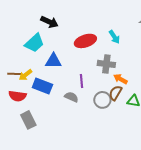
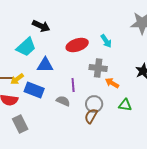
brown semicircle: (115, 93) -> (91, 116), moved

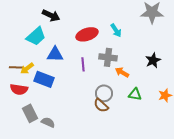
purple line: (73, 85) -> (83, 64), moved
gray semicircle: (63, 101) -> (48, 122), moved
brown semicircle: (91, 116) -> (101, 105), turned -77

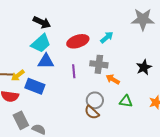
cyan arrow: (116, 30) -> (107, 37), turned -96
cyan trapezoid: (36, 36) -> (41, 43), moved

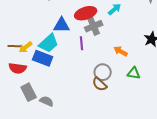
cyan trapezoid: (41, 43) -> (49, 43), moved
blue triangle: (46, 61) -> (62, 25), moved
gray cross: (99, 64) -> (94, 26), moved, turned -30

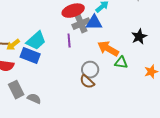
blue triangle: (62, 25) -> (94, 23), moved
orange arrow: (121, 51) -> (108, 49), size x1.5
green triangle: (134, 73) -> (121, 63), moved

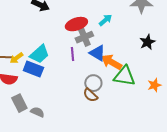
blue triangle: (94, 23) -> (97, 53), moved, turned 30
black star: (139, 37) -> (147, 42), moved
green triangle: (121, 63) -> (124, 76), size x1.6

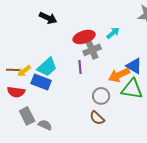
blue triangle: (97, 53) -> (134, 66), moved
orange arrow: (111, 62) -> (119, 75), turned -55
brown semicircle: (90, 95) -> (97, 118), moved

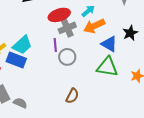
orange arrow: (119, 75) -> (94, 26), moved
gray circle: (101, 96) -> (67, 57), moved
brown semicircle: (97, 118) -> (72, 96), turned -105

